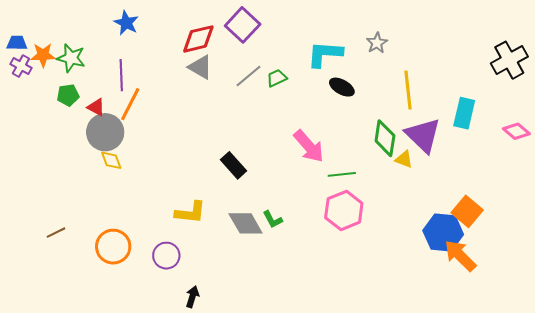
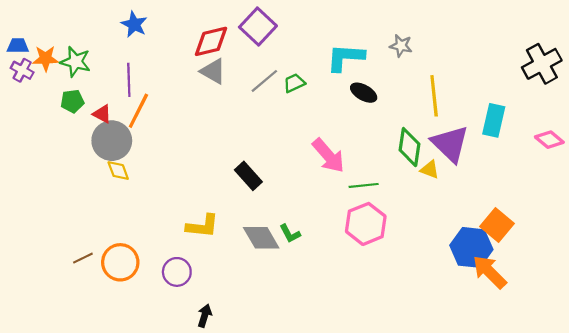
gray star: (377, 43) -> (401, 46), turned -30
brown line: (56, 233) -> (83, 258), moved

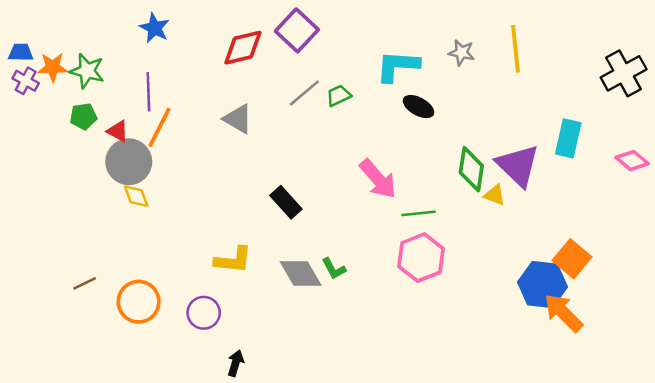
gray triangle: (213, 71) -> (238, 119), moved
yellow line: (434, 96) -> (515, 49), moved
brown line: (83, 258) -> (85, 283), moved

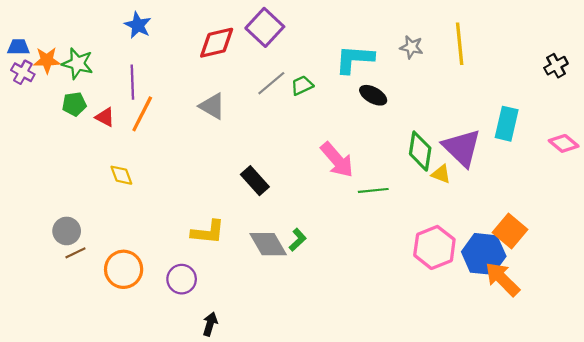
black cross: (624, 73) -> (556, 66), size x0.6
gray circle: (129, 162) -> (67, 231), moved, size x0.7
pink hexagon: (421, 258) -> (434, 247), moved
green L-shape: (334, 269) -> (298, 240), turned -105

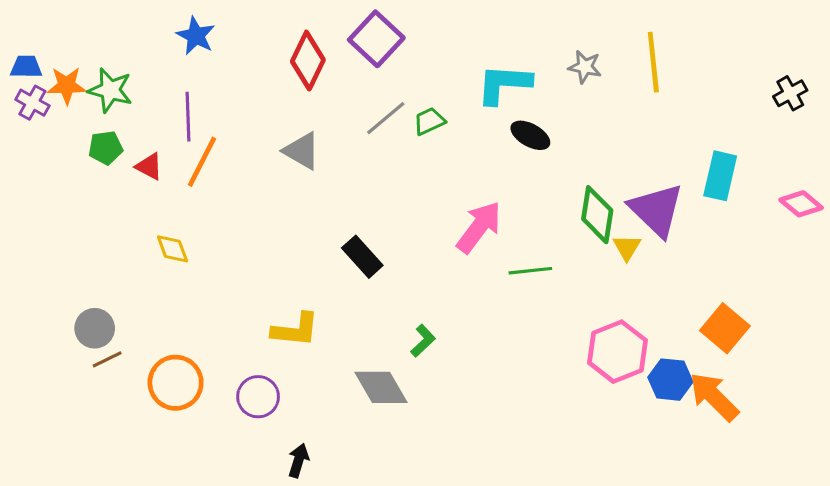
red diamond: (217, 43) -> (308, 61), turned -51
pink arrow: (337, 160) -> (479, 227), turned -102
yellow triangle: (441, 174) -> (627, 247), turned 40
gray diamond: (268, 244) -> (381, 387), moved
blue hexagon: (484, 254) -> (670, 380), moved, size x0.7

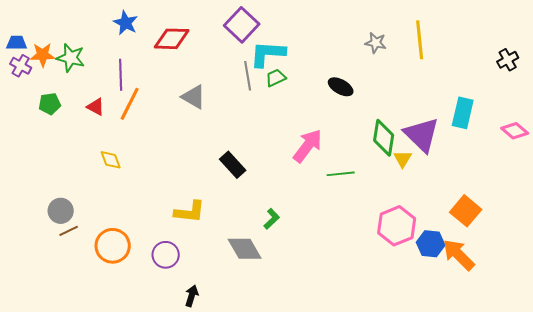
red diamond: (308, 61) -> (172, 39), moved, turned 66
cyan L-shape: (504, 84) -> (268, 54), moved
gray line: (386, 118) -> (248, 76), turned -60
green pentagon: (106, 148) -> (50, 104), moved

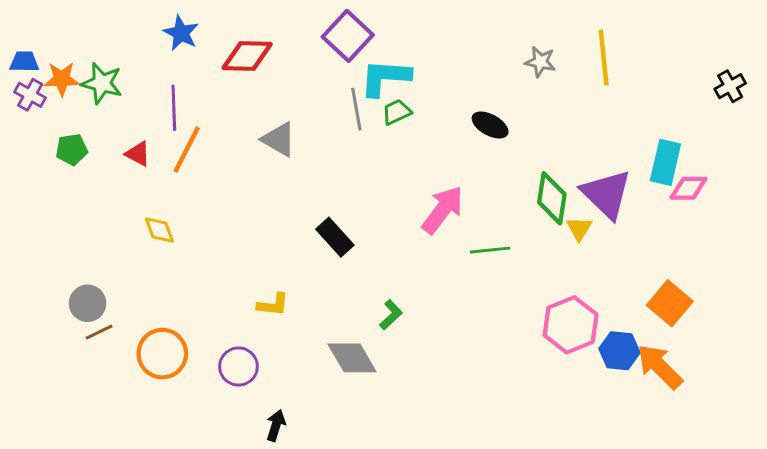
pink diamond: (515, 131) -> (688, 188), moved, turned -40
yellow L-shape: (190, 212) -> (273, 305), size x0.7

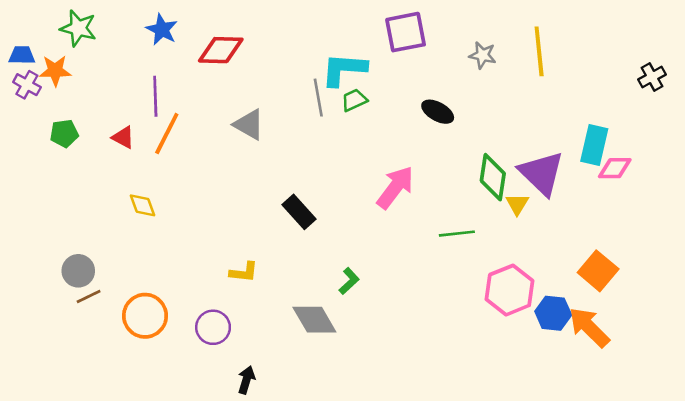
purple square: (348, 36) -> (406, 32), moved, turned 36
green star: (102, 83) -> (78, 28), moved
green line: (490, 250) -> (457, 234), moved

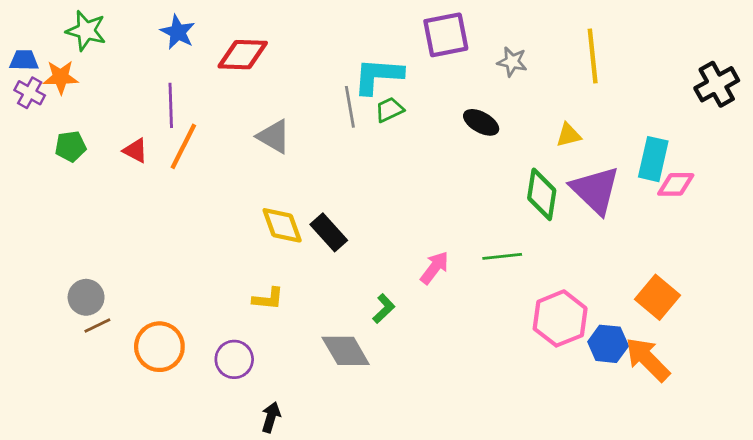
gray star: (483, 55) -> (512, 62), moved
black cross: (652, 77) -> (717, 84), size x1.4
pink arrow: (395, 187) -> (435, 268), moved, size x0.7
yellow triangle: (517, 204) -> (569, 135), moved, turned 45
yellow diamond: (142, 205) -> (282, 225), moved, size x1.4

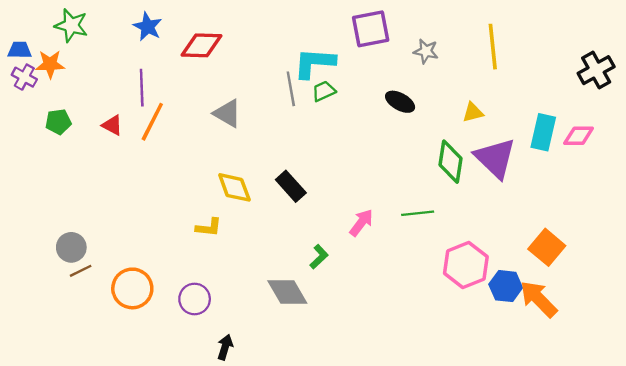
pink diamond: (676, 184) -> (579, 136), moved
black rectangle: (329, 232) -> (291, 186), moved
yellow L-shape: (268, 299) -> (209, 227), moved

